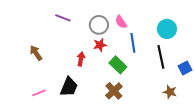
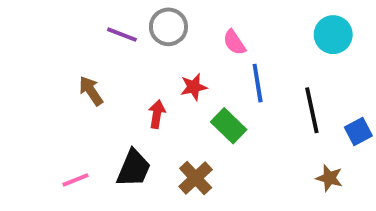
gray circle: (99, 25) -> (168, 27), moved
cyan circle: (167, 29) -> (333, 35), moved
brown arrow: (36, 53) -> (91, 91), moved
brown cross: (114, 91) -> (196, 178), moved

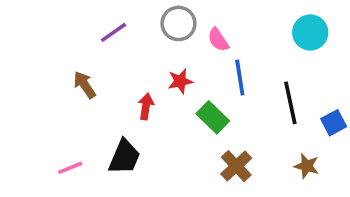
gray circle: (168, 27) -> (178, 23), moved
purple line: (122, 35) -> (113, 32), turned -56
brown cross: (196, 178) -> (236, 166), moved

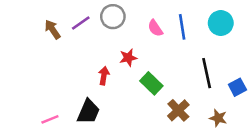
gray circle: (178, 23) -> (113, 17), moved
blue line: (240, 78) -> (182, 27), moved
brown arrow: (85, 85) -> (52, 29), moved
brown cross: (236, 166) -> (178, 110), moved

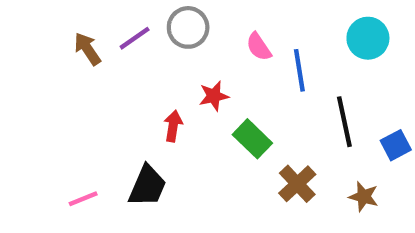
blue line: (182, 27) -> (299, 70), moved

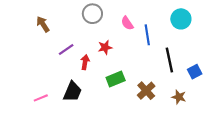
purple line: (135, 38) -> (66, 50), moved
green rectangle: (252, 139) -> (116, 79), moved, turned -66

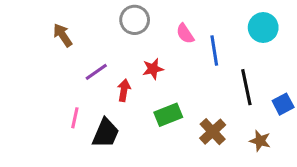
pink line: (41, 98) -> (75, 118), moved, turned -56

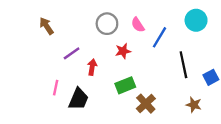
gray circle: (135, 20) -> (107, 24), moved
blue line: (214, 50) -> (160, 37), turned 40
red star: (153, 69) -> (123, 51), moved
brown cross: (213, 132) -> (146, 104), moved

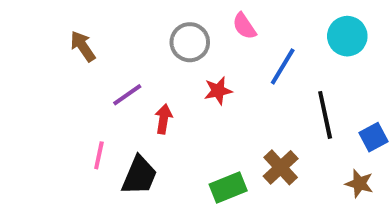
pink semicircle: (138, 25) -> (244, 26), moved
green rectangle: (125, 85) -> (228, 188), moved
brown cross: (146, 104) -> (281, 167), moved
brown star: (194, 105) -> (359, 184), moved

